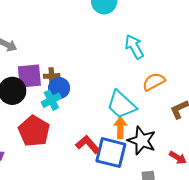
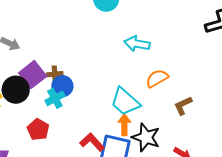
cyan arrow: (134, 47) -> (137, 44), turned -50
purple square: (29, 76) -> (33, 75), turned -32
red pentagon: (34, 131) -> (38, 130), size x0.7

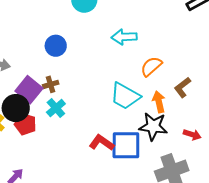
blue circle: (62, 86) -> (56, 46), moved
orange arrow: (124, 125) -> (159, 102), moved
red pentagon: (38, 130) -> (25, 124), moved

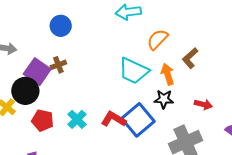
cyan cross: (56, 108) -> (77, 119), moved
red pentagon: (25, 124) -> (43, 120), moved
black star: (153, 126) -> (164, 99), size x0.7
blue square: (126, 145) -> (138, 120), turned -36

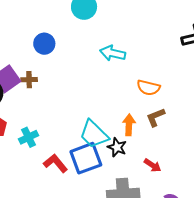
orange semicircle: (157, 39) -> (148, 88), moved, turned -140
cyan trapezoid: (134, 71) -> (94, 134), moved
red L-shape: (114, 119) -> (56, 163), moved

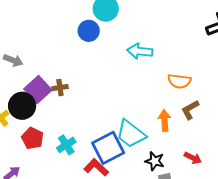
blue circle: (44, 44) -> (89, 31), moved
black star: (117, 147) -> (155, 161), moved
blue square: (86, 158) -> (108, 148), moved

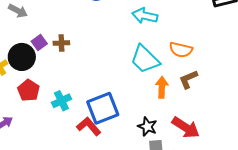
purple square: (38, 89) -> (39, 43), size x0.6
cyan trapezoid: (131, 134) -> (145, 59), moved
red arrow: (193, 158) -> (186, 127), size x1.6

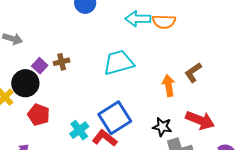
orange semicircle: (181, 50) -> (164, 22), moved
cyan trapezoid: (145, 59) -> (119, 62), moved, turned 132
cyan cross: (61, 101) -> (79, 130), moved

